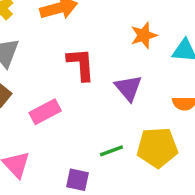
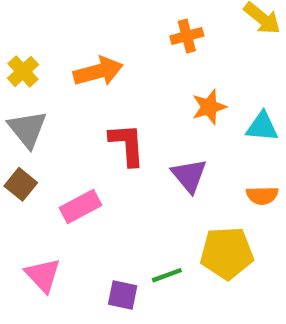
green line: (111, 151) -> (167, 275), moved

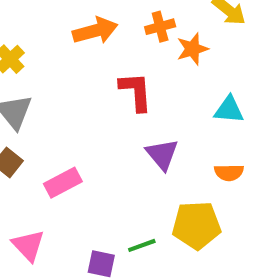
orange arrow: (98, 71) -> (95, 31), moved
orange star: (209, 107) -> (192, 49), moved
red L-shape: (127, 145) -> (136, 91), moved

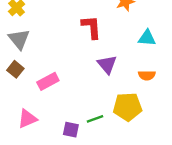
pink triangle: (28, 245) -> (27, 119), turned 50

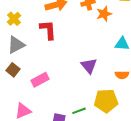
red L-shape: (91, 27) -> (48, 30), moved
gray triangle: (19, 39) -> (16, 45), turned 42

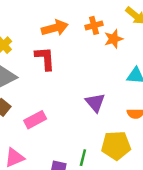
green line: (79, 111) -> (83, 158), turned -56

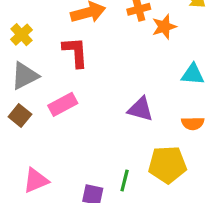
purple triangle: (95, 103) -> (140, 109), turned -35
pink rectangle: (35, 120) -> (63, 104), moved

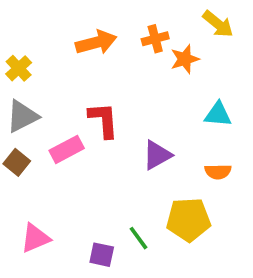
red L-shape: (75, 52) -> (104, 120), moved
purple triangle: (140, 109) -> (157, 155), turned -44
green line: (125, 180) -> (139, 238), turned -50

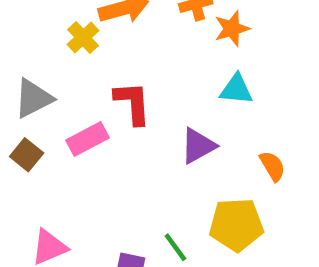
yellow cross: (19, 68) -> (83, 38), moved
cyan triangle: (218, 114) -> (236, 89), moved
orange semicircle: (218, 172) -> (272, 166), turned -120

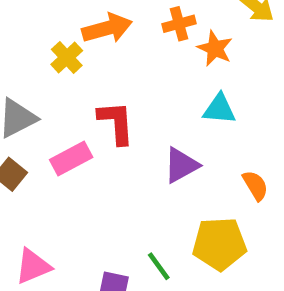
orange star: (232, 29) -> (215, 48), turned -30

